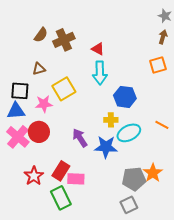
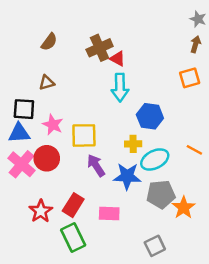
brown cross: (64, 40) -> (100, 48), moved
yellow square: (64, 89) -> (84, 135), moved, turned 30
pink star: (44, 104) -> (53, 125), turned 30
pink rectangle: (76, 179) -> (109, 213), moved
gray pentagon: (134, 179) -> (161, 194), moved

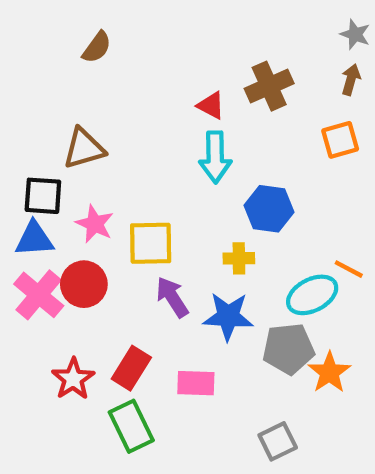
brown semicircle: (49, 42) -> (97, 47), moved
brown cross: (100, 48) -> (269, 86), moved
brown triangle: (47, 83) -> (84, 148), size x1.5
cyan ellipse: (155, 159) -> (312, 295), moved

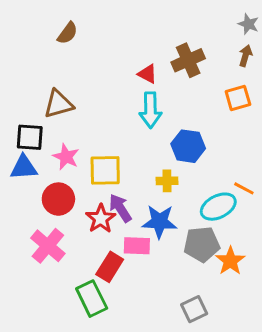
pink cross: (39, 295) -> (48, 246), moved
red rectangle: (131, 368) -> (110, 267), moved
red star: (73, 379) -> (101, 219), moved
pink rectangle: (196, 383) -> (137, 246), moved

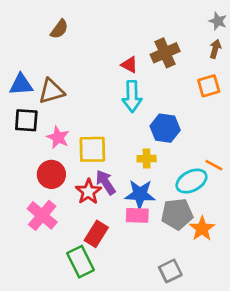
blue triangle: (24, 167) -> (21, 85), moved
pink rectangle: (137, 246) -> (137, 215), moved

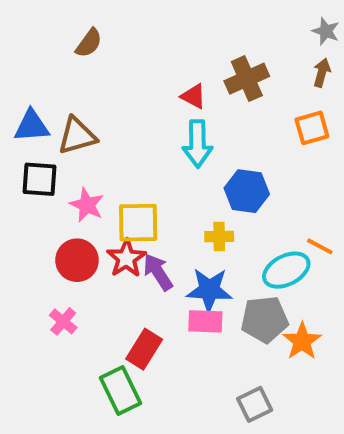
red star: (88, 192) -> (126, 258), moved
pink cross: (42, 215) -> (63, 321), size x0.6

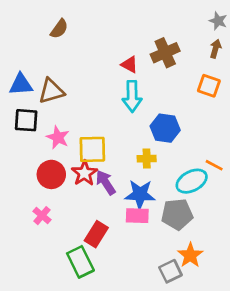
orange square: (312, 128) -> (209, 86), turned 35
orange star: (302, 341) -> (190, 255), moved

